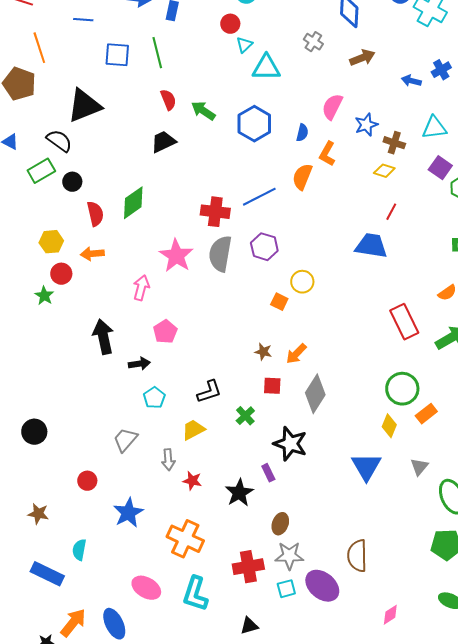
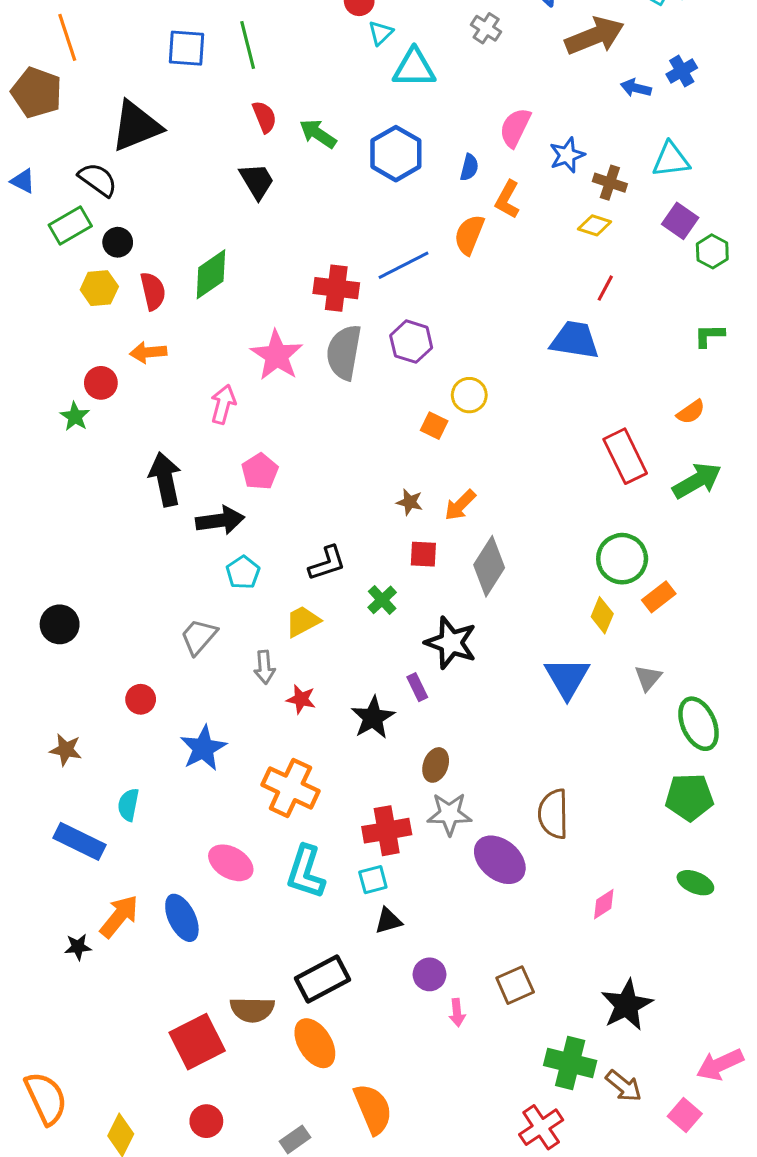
brown arrow: (362, 58) -> (595, 36), moved, size x1.5
black trapezoid: (163, 142) -> (257, 181), turned 84
yellow hexagon: (51, 242) -> (99, 288), moved
black arrow: (139, 364) -> (220, 520), size x1.4
cyan square: (286, 589) -> (373, 880), moved

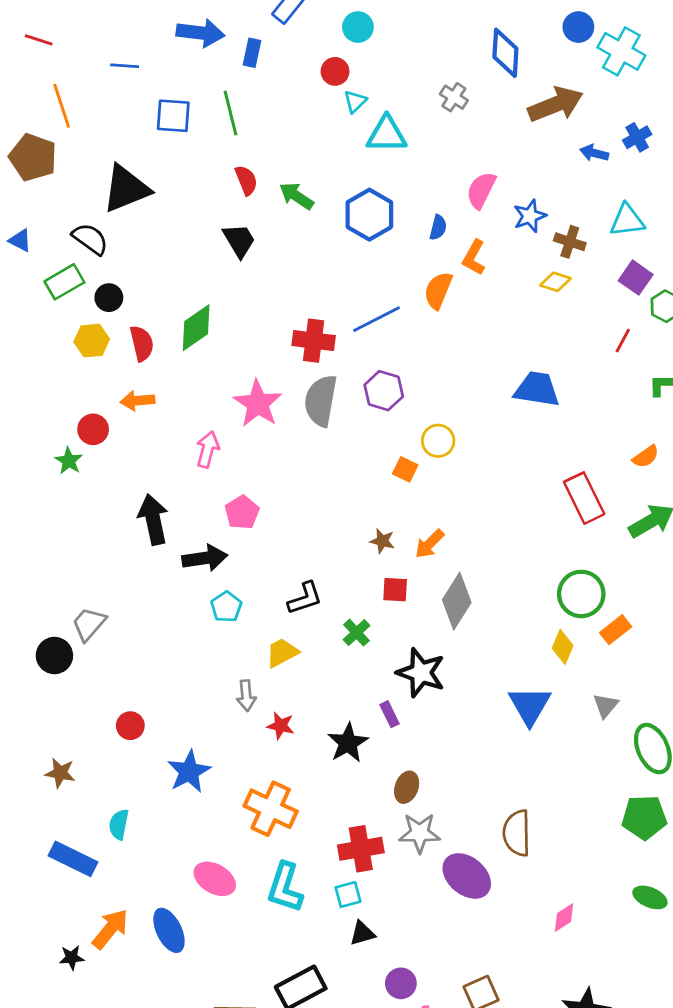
red line: (605, 288) -> (623, 341), moved
gray trapezoid: (199, 637) -> (89, 624), moved

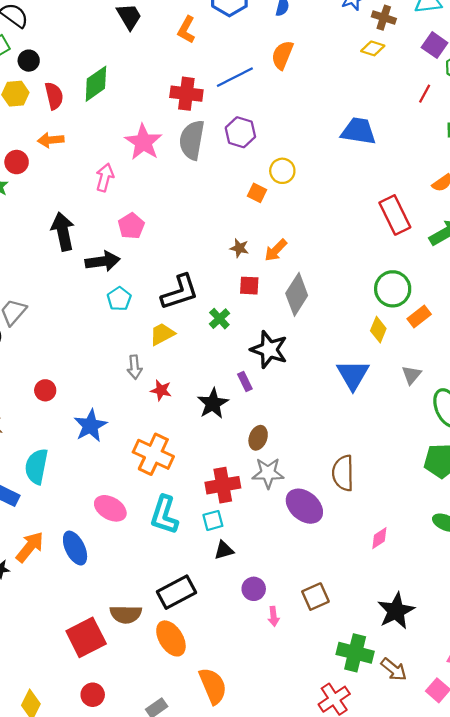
orange L-shape: (474, 258) -> (186, 30), moved
black L-shape: (305, 598) -> (180, 292), size x1.4
cyan semicircle: (119, 824) -> (36, 466), size x1.5

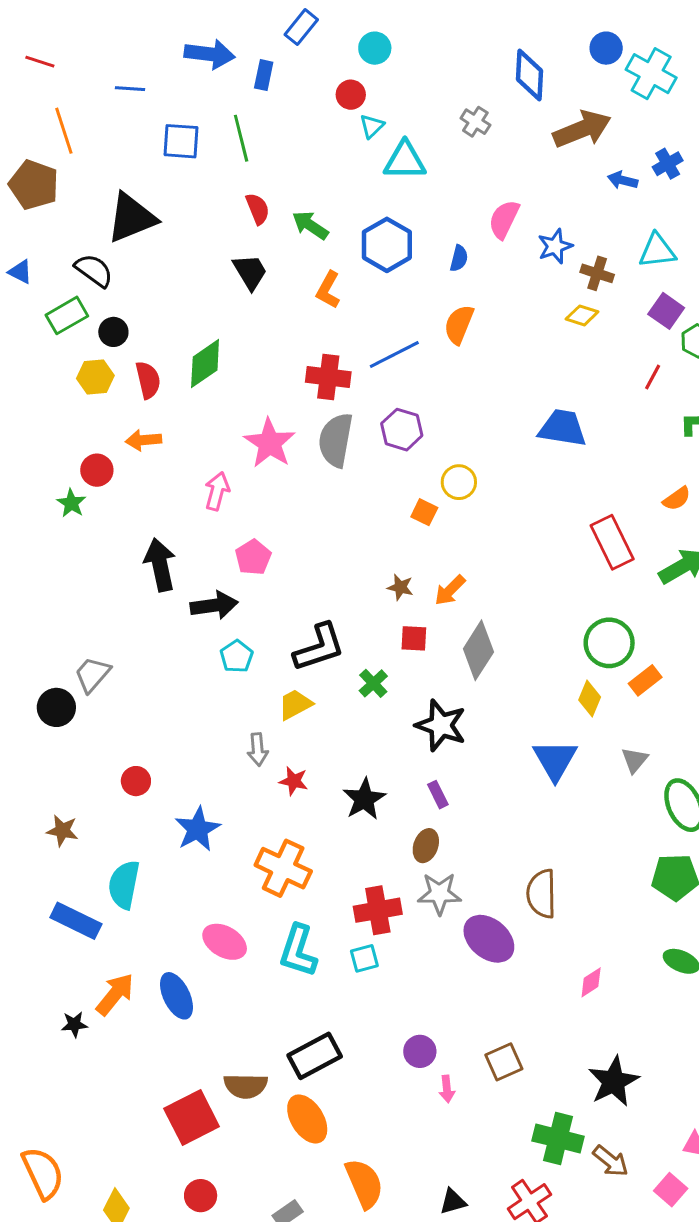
purple rectangle: (245, 381) -> (438, 795), moved
black triangle: (224, 550) -> (453, 1202), moved

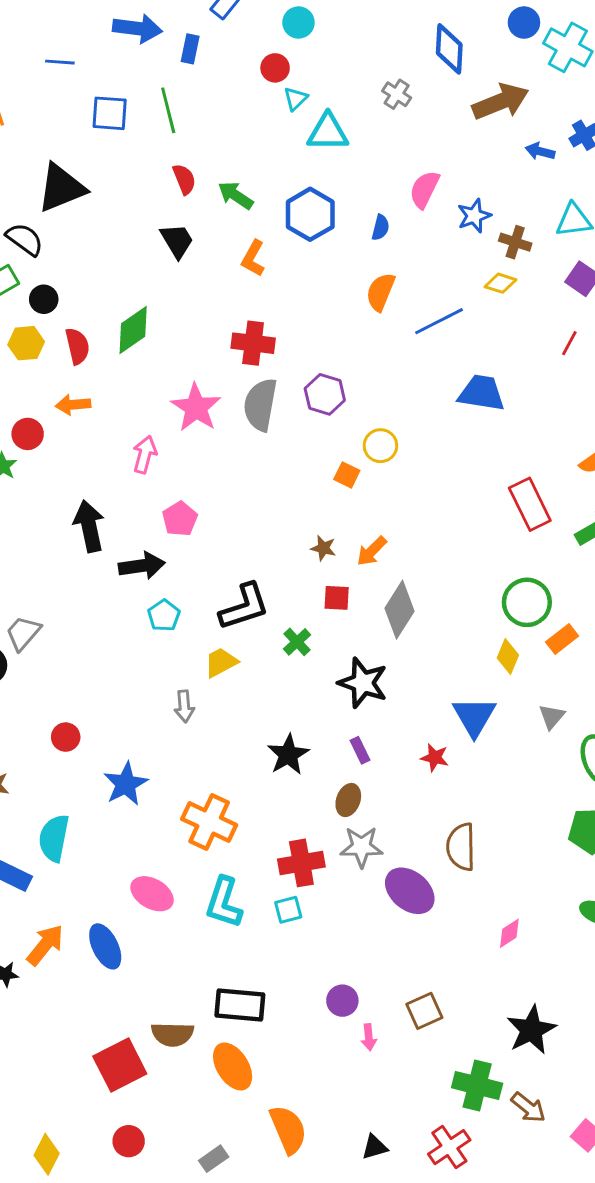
blue line: (394, 354) -> (439, 321), moved
red star: (294, 781) -> (435, 758), moved
black rectangle: (315, 1056) -> (240, 1005), turned 33

